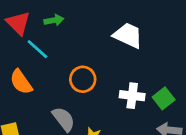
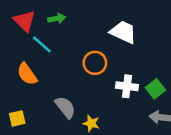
orange circle: (83, 79) -> (95, 63), moved

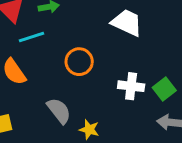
cyan line: (42, 44) -> (31, 37), turned -60
orange circle: (95, 63) -> (79, 62), moved

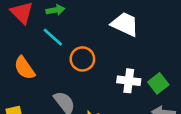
cyan line: (31, 37) -> (53, 37), moved, turned 60

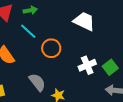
white cross: (129, 81) -> (87, 65), turned -30

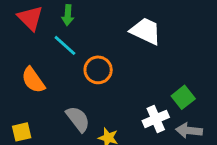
green arrow: (30, 10) -> (68, 15), turned 104
white cross: (87, 65) -> (156, 119), moved

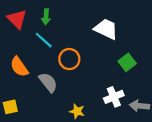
green square: (183, 97) -> (127, 62), moved
gray semicircle: (78, 119) -> (48, 82), moved

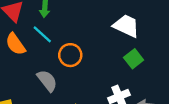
white trapezoid: (106, 29) -> (126, 26), moved
orange semicircle: (19, 67) -> (15, 44), moved

